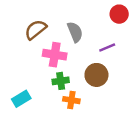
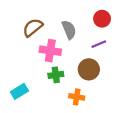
red circle: (119, 14) -> (102, 19), moved
orange cross: (71, 100) -> (77, 97), moved

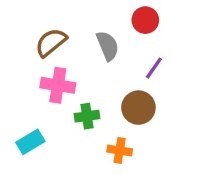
red circle: (102, 19) -> (145, 20), moved
purple line: (99, 44) -> (154, 68), turned -32
pink cross: (50, 51) -> (58, 85), moved

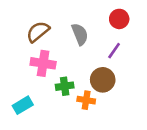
red circle: (145, 20) -> (119, 19), moved
orange cross: (120, 150) -> (86, 100), moved

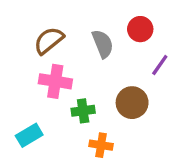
red circle: (119, 19) -> (140, 29), moved
purple line: (114, 51) -> (160, 65), moved
orange cross: (86, 100) -> (101, 145), moved

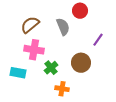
red circle: (140, 29) -> (80, 11), moved
green cross: (83, 111) -> (51, 68), turned -32
cyan rectangle: (29, 135) -> (18, 73), moved, turned 42

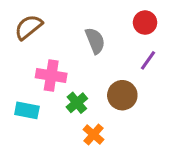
red circle: (80, 11) -> (145, 23), moved
brown semicircle: (30, 25) -> (28, 27), moved
orange cross: (62, 89) -> (94, 135), turned 32

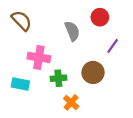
red circle: (145, 23) -> (100, 17), moved
brown semicircle: (28, 27) -> (22, 21), turned 85
green cross: (77, 103) -> (58, 78), turned 35

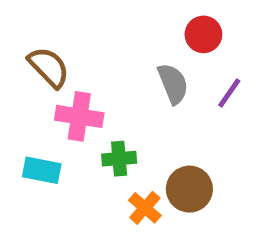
brown semicircle: (22, 21) -> (49, 67), moved
gray semicircle: (72, 31) -> (173, 84), moved
brown circle: (93, 72) -> (189, 189), moved

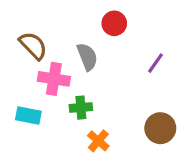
red circle: (203, 34) -> (114, 23), moved
gray semicircle: (173, 84) -> (87, 57), moved
brown circle: (189, 189) -> (160, 128), moved

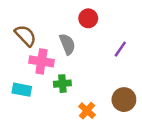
orange cross: (98, 141) -> (87, 111), moved

